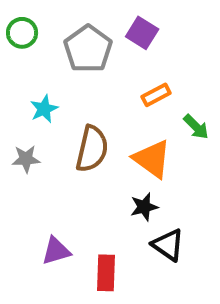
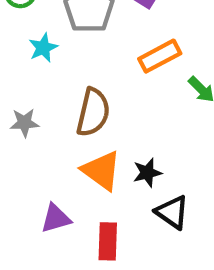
orange rectangle: (156, 95) -> (160, 56), size x1.4
cyan star: (44, 109) -> (43, 48), moved
orange triangle: (152, 159) -> (101, 171), moved

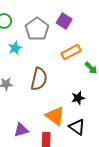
orange triangle: (101, 171) -> (55, 116), moved
black star: (147, 173) -> (78, 98), moved

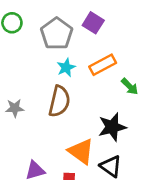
cyan star: (15, 48) -> (66, 67), moved
black star: (78, 98) -> (112, 127), size x1.5

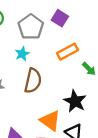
cyan star: (66, 67) -> (22, 54), moved
black star: (112, 127) -> (75, 101), turned -30

